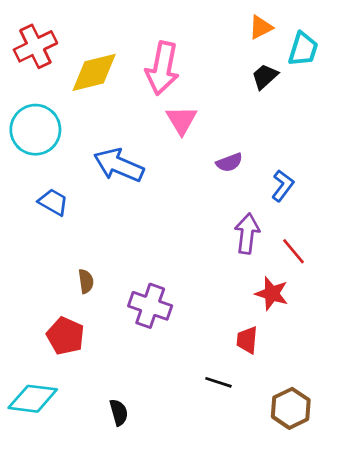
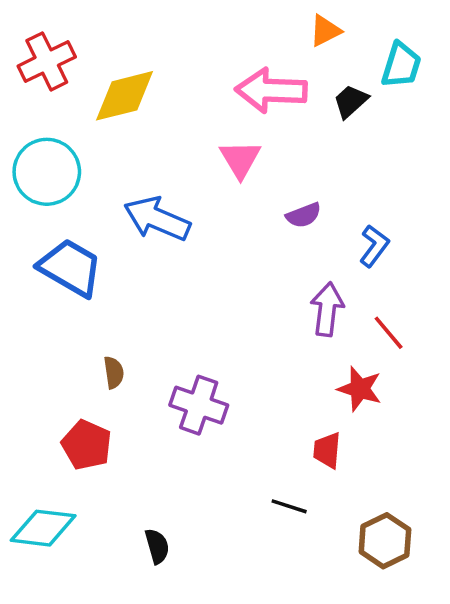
orange triangle: (261, 27) -> (325, 31), moved
pink arrow: (162, 68) -> (271, 90), moved, turned 81
blue trapezoid: (53, 202) -> (70, 268), size x1.6

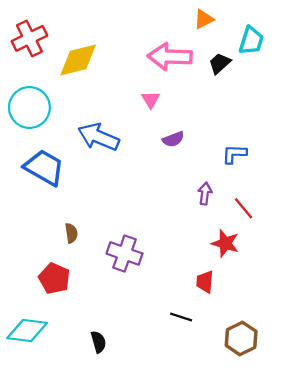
pink triangle: (240, 159) -> (151, 100), size x0.7
purple semicircle: (304, 215) -> (173, 139), moved
blue L-shape: (374, 246) -> (234, 154), turned -125
purple arrow: (327, 309) -> (205, 194), size x0.7

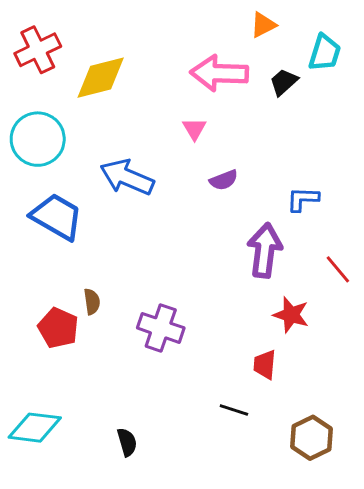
purple arrow: (205, 194) -> (265, 250), size x1.8
red line: (243, 208) -> (338, 269), moved
red pentagon: (54, 278) -> (58, 328), moved

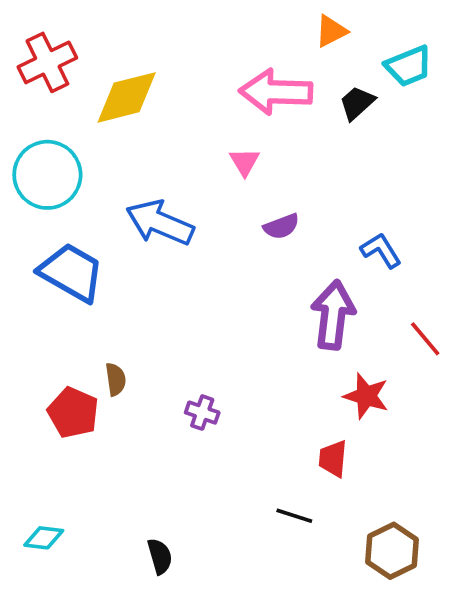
cyan trapezoid: (325, 53) -> (409, 66), turned 51
blue L-shape: (303, 199) -> (381, 250), turned 56
purple cross: (161, 328) -> (202, 413), size x0.6
cyan diamond: (35, 428) -> (44, 538), size x0.6

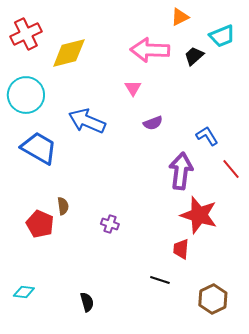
red line: (425, 339) -> (231, 169), moved
red star: (366, 396) -> (199, 215), size x1.5

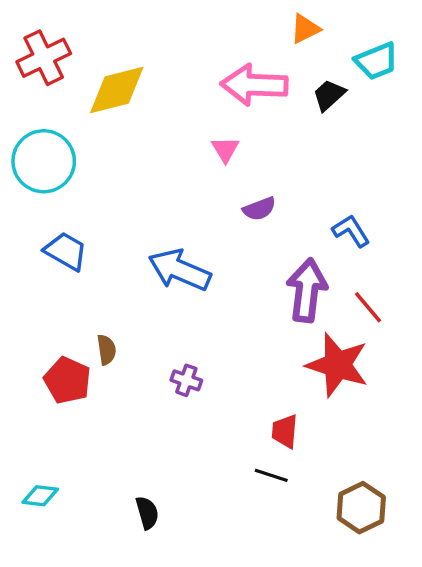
blue arrow: (87, 121) -> (180, 270), moved
blue trapezoid: (39, 148) -> (66, 251), size x0.7
red line: (231, 169) -> (368, 307), moved
red trapezoid: (181, 249) -> (285, 431), moved

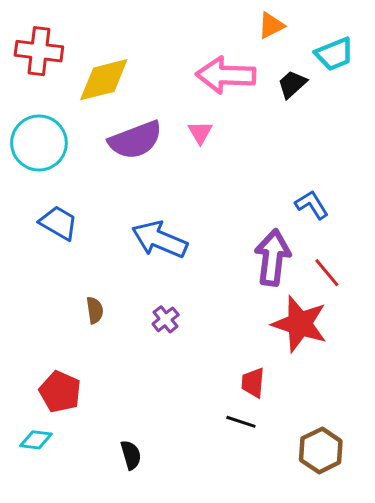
red cross: (44, 58) -> (39, 51), turned 33
purple semicircle: (259, 209) -> (135, 140), moved, size x1.8
red pentagon: (67, 380) -> (60, 392), moved
purple cross: (186, 380) -> (166, 319), moved, turned 32

